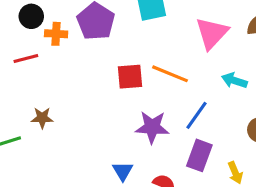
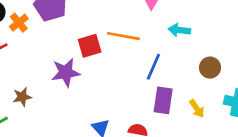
orange cross: (56, 34) -> (19, 23), turned -30
purple star: (152, 127) -> (66, 73), moved

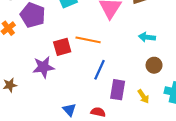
cyan arrow: (179, 30) -> (147, 37), moved
blue line: (153, 67) -> (100, 70), moved

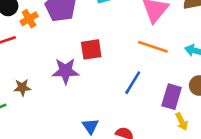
orange line: (88, 40) -> (153, 47), moved
purple rectangle: (118, 90) -> (172, 97), moved

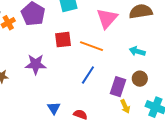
orange line: (153, 47) -> (91, 46), moved
red square: (91, 49) -> (63, 40), moved

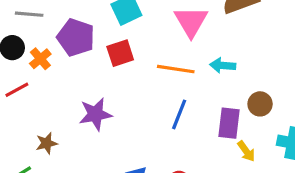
red square: (63, 40) -> (120, 53), moved
cyan arrow: (137, 51) -> (223, 65), moved

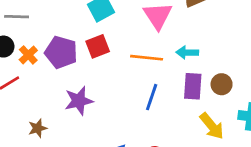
purple pentagon: (76, 37) -> (61, 52), moved
purple rectangle: (229, 123) -> (193, 86), moved
yellow arrow: (246, 151) -> (212, 126), size x1.5

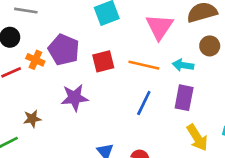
red square: (98, 46) -> (103, 61), moved
orange cross: (28, 55) -> (35, 60), moved, turned -30
brown circle: (222, 84) -> (210, 46), moved

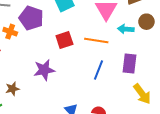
purple pentagon: (64, 50) -> (31, 18), moved
orange cross: (35, 60) -> (10, 32), moved
cyan arrow: (183, 65) -> (126, 29), moved

